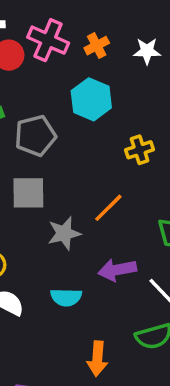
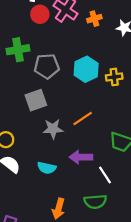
cyan hexagon: (91, 99) -> (86, 69), moved
yellow cross: (140, 150) -> (114, 77), moved
gray square: (28, 193) -> (36, 100), turned -30

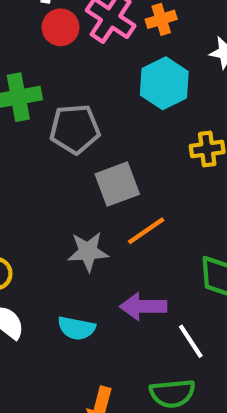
orange cross: (94, 19) -> (161, 19), moved
cyan hexagon: (86, 69) -> (164, 83), moved
gray square: (36, 100) -> (117, 184), moved

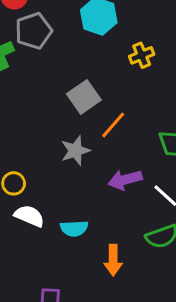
gray pentagon: (75, 129) -> (34, 31), moved
cyan semicircle: (76, 328) -> (74, 228), moved

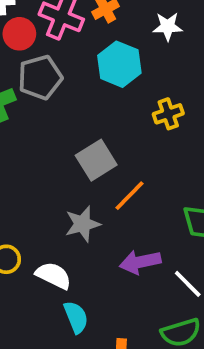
white semicircle: (29, 216) -> (53, 276), moved
cyan semicircle: (74, 228) -> (76, 317), turned -112

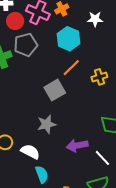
yellow cross: (168, 114) -> (99, 77), moved
orange line: (129, 196) -> (71, 68), moved

